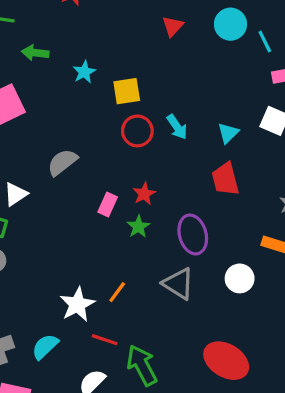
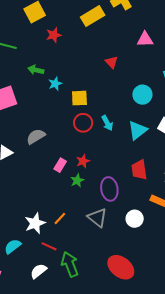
cyan circle: (231, 24) -> (142, 95), moved
red triangle: (173, 26) -> (112, 62), turned -32
green arrow: (35, 53) -> (36, 70), moved
cyan triangle: (228, 133) -> (138, 130), size x1.5
red trapezoid: (225, 179) -> (139, 170), moved

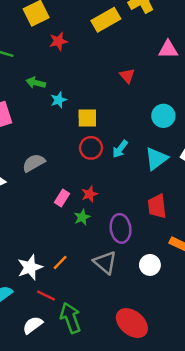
cyan arrow: (107, 123) -> (120, 149), turned 63

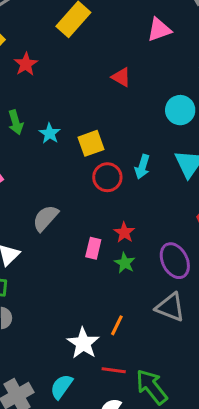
green arrow: (36, 83) -> (16, 122), turned -102

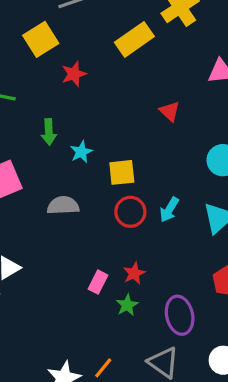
gray semicircle: (45, 218) -> (63, 205), moved, turned 32

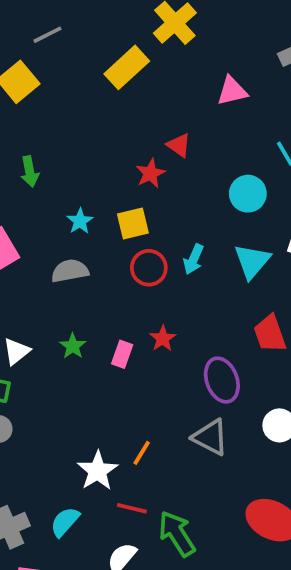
red star: (74, 74) -> (150, 173), moved
green arrow: (49, 132) -> (30, 172), moved
cyan star: (81, 152) -> (80, 221), moved
green star: (127, 305) -> (73, 346), moved

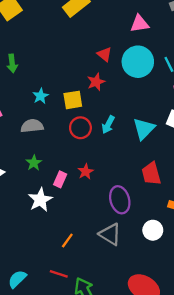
red star: (150, 173) -> (96, 82), moved
cyan circle: (248, 194) -> (138, 62), moved, size x1.4
green star: (73, 346) -> (34, 163), moved
white star: (98, 471) -> (40, 200), moved

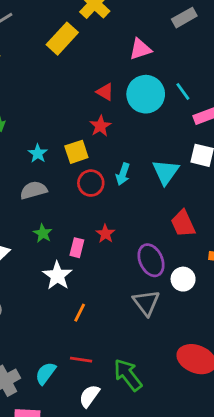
white circle: (153, 230) -> (183, 279), moved
gray triangle: (110, 234) -> (146, 303), turned 30
orange line: (67, 241) -> (80, 313), moved
red line: (59, 274) -> (81, 360), moved

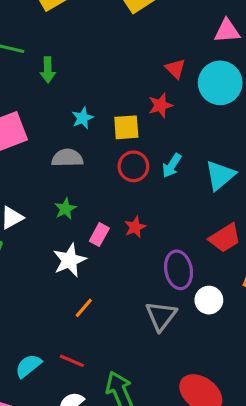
red trapezoid: (183, 223) -> (225, 238), turned -112

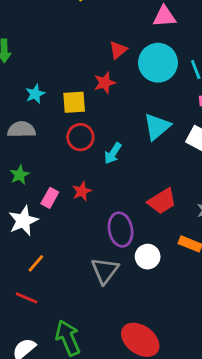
red triangle: (175, 69) -> (118, 50), turned 36
cyan arrow: (172, 166) -> (113, 153), moved
cyan triangle: (220, 175) -> (157, 127), moved
red line: (72, 361) -> (27, 298), moved

